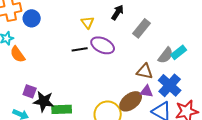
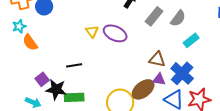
yellow triangle: (88, 22) -> (92, 31), moved
black line: (80, 49) -> (74, 65), moved
gray semicircle: (166, 55) -> (178, 18), moved
purple square: (30, 91) -> (42, 79), turned 32

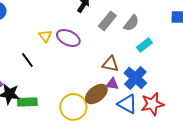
black line: (74, 65) -> (27, 60), moved, turned 63

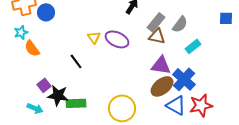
brown triangle: (110, 64) -> (157, 36), moved
purple triangle: (112, 84) -> (161, 65), moved, size x1.5
brown ellipse: (96, 94) -> (162, 86), moved

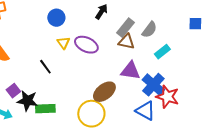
blue circle: (46, 12) -> (56, 18), moved
brown ellipse: (162, 86) -> (104, 92), moved
red star: (201, 105) -> (167, 97), moved, turned 30

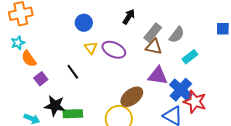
purple square: (13, 91) -> (41, 79), moved

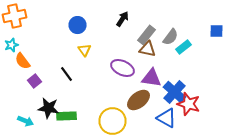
purple ellipse: (114, 50) -> (122, 68), moved
cyan rectangle: (190, 57) -> (184, 47), moved
brown ellipse: (132, 97) -> (138, 100), moved

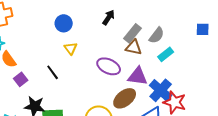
cyan rectangle: (184, 47) -> (166, 54), moved

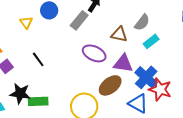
gray rectangle: (133, 33) -> (79, 20), moved
yellow triangle: (71, 48) -> (26, 22), moved

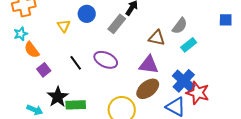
purple ellipse: (94, 53) -> (106, 60), moved
purple triangle: (123, 63) -> (149, 65), moved
black star: (20, 93) -> (58, 97), turned 30

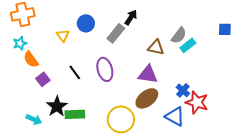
cyan rectangle: (189, 45) -> (188, 45), moved
purple ellipse: (106, 60) -> (105, 69), turned 50
blue cross: (184, 81) -> (183, 90), size x0.6

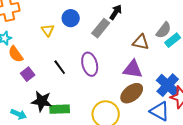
blue cross: (183, 90) -> (168, 85), size x1.6
black star: (57, 106) -> (42, 101), turned -30

